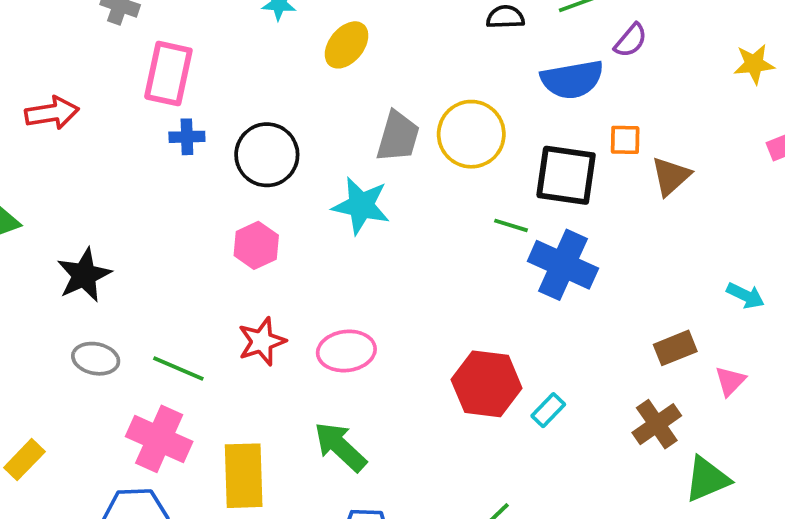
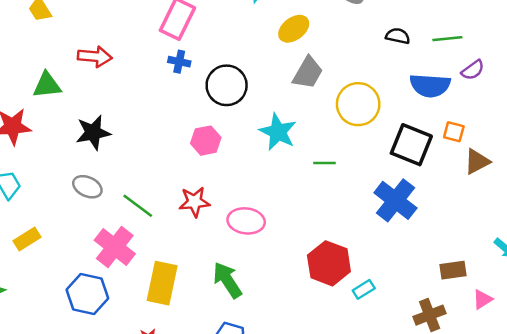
red arrow: (52, 113) -> (95, 57), moved
gray trapezoid: (398, 137) -> (308, 73), moved
green line: (511, 225) -> (325, 163), moved, turned -30

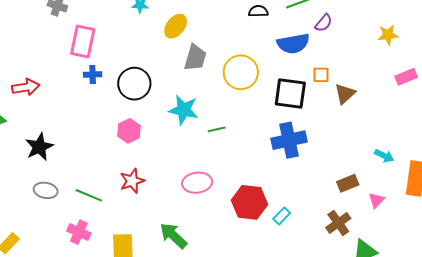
green line: (325, 163) -> (217, 129), moved
blue cross: (395, 200) -> (289, 140), turned -36
pink ellipse: (246, 221) -> (197, 183), moved
pink cross: (115, 247) -> (79, 232), size x0.7

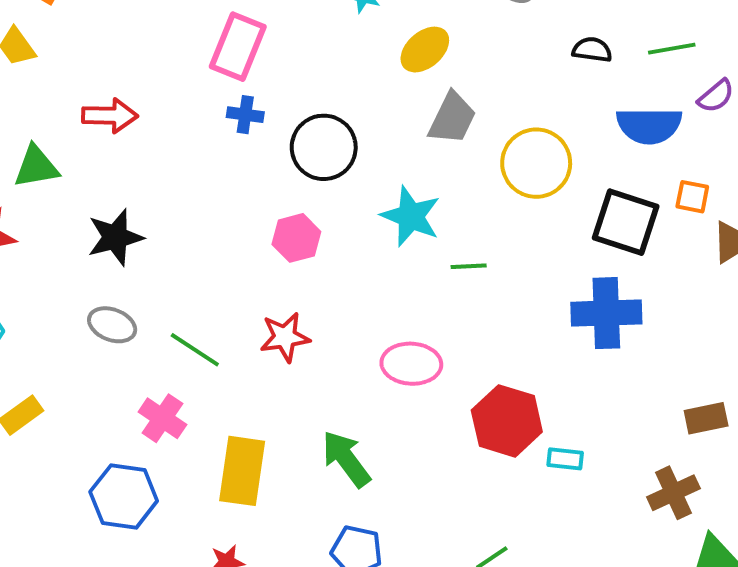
cyan rectangle: (282, 216) -> (565, 459), turned 42

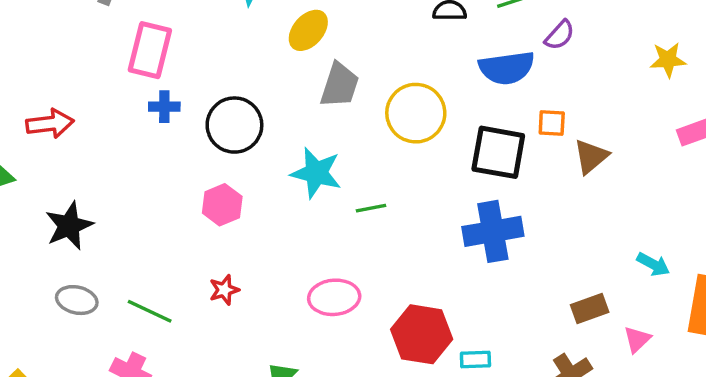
red star: (285, 337) -> (224, 290), size x0.7

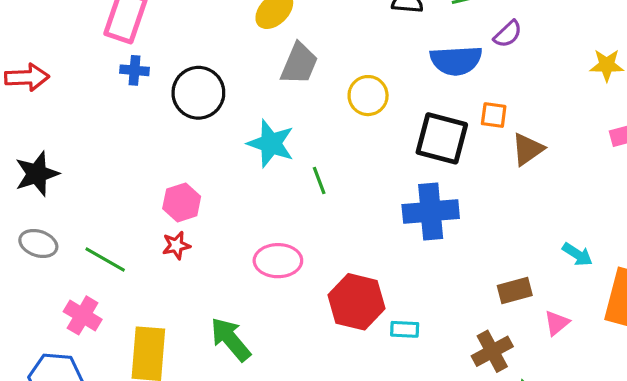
yellow circle: (416, 113) -> (368, 96), size x0.7
pink hexagon: (222, 205) -> (182, 202), moved
green line: (371, 208) -> (319, 181), turned 76

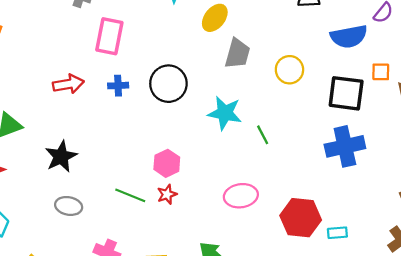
blue cross: (135, 70) -> (118, 86), moved
red arrow: (27, 77) -> (68, 84), moved
green line: (105, 260) -> (130, 195), moved

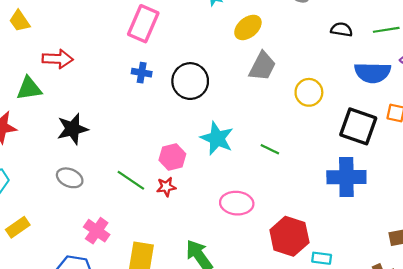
red arrow: (68, 84) -> (58, 59), moved
cyan star: (225, 113) -> (217, 138), moved
green line: (263, 135) -> (270, 149), turned -48

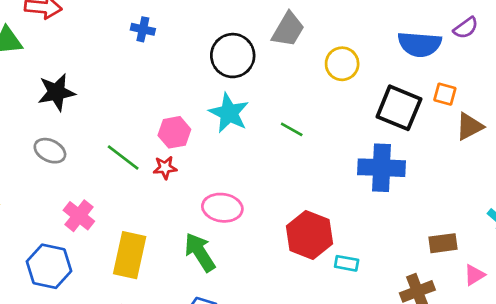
black circle: (190, 81) -> (233, 56), moved
pink ellipse: (237, 203) -> (222, 208), moved

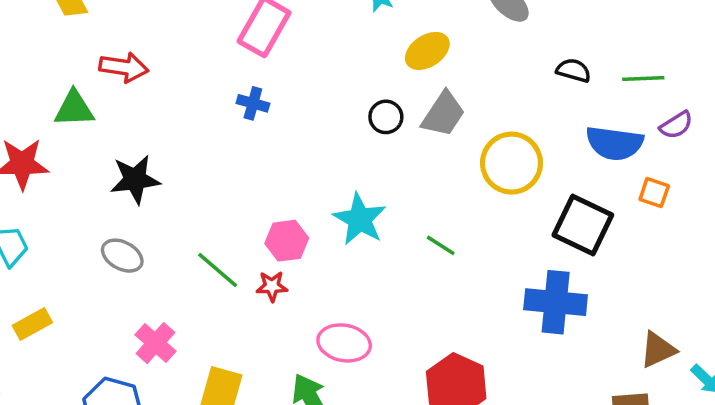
black circle: (233, 56) -> (386, 117), moved, size x0.6
yellow circle: (342, 64) -> (512, 163), size x1.4
orange square: (445, 94) -> (654, 193), moved
brown triangle: (470, 126) -> (658, 350), moved

